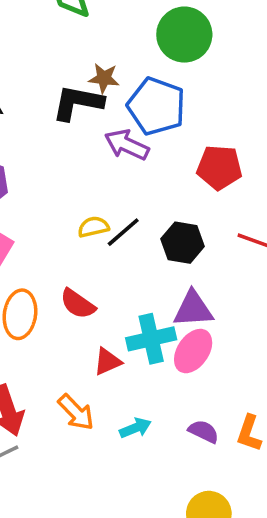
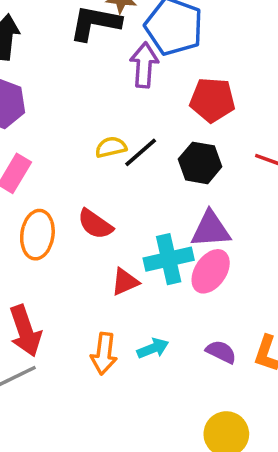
purple arrow: (127, 145) -> (144, 65), turned 69
red pentagon: (219, 167) -> (212, 100), moved
orange arrow: (76, 412) -> (104, 354), moved, turned 51

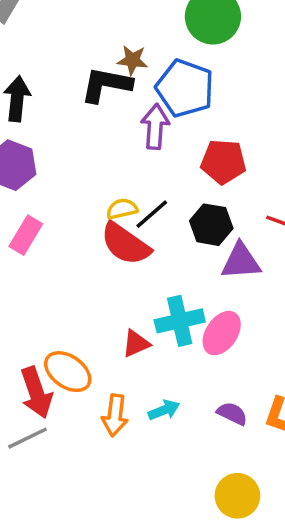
red semicircle: (95, 224) -> (125, 244), moved, size x1.4
purple triangle: (211, 229) -> (241, 261), moved
orange ellipse: (37, 235) -> (68, 372), moved, turned -63

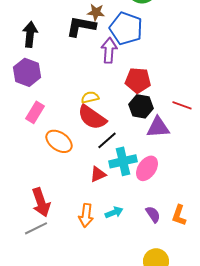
red pentagon: (223, 162) -> (138, 80), moved
black line: (152, 214) -> (107, 140), moved
orange ellipse: (68, 372) -> (59, 141), moved
purple semicircle: (232, 414) -> (153, 214), turned 30

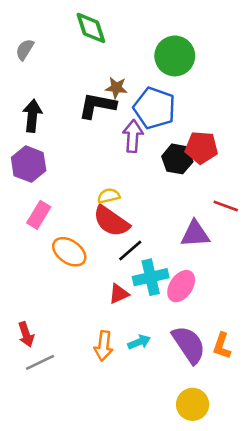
red pentagon: (138, 80) -> (201, 148), moved
black hexagon: (141, 106) -> (177, 159), moved
red arrow: (41, 202) -> (26, 334), moved, size x0.7
purple semicircle: (153, 214) -> (189, 345), size x1.8

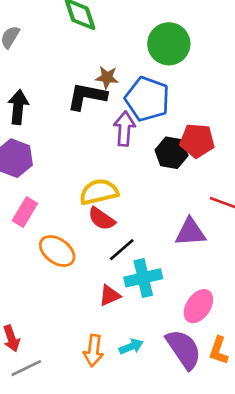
yellow semicircle: (109, 196) -> (99, 192), size x1.6
red semicircle: (111, 221) -> (102, 219), size x0.7
pink ellipse: (181, 286) -> (198, 306), moved

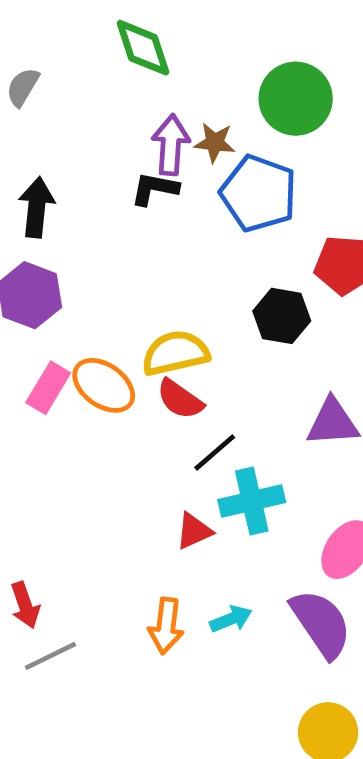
brown star: (107, 77) -> (215, 143), moved
black L-shape: (87, 96) -> (155, 189), size x0.7
purple arrow: (124, 129) -> (171, 145), moved
black hexagon: (172, 153) -> (282, 316), moved
orange ellipse: (57, 251) -> (104, 385), moved

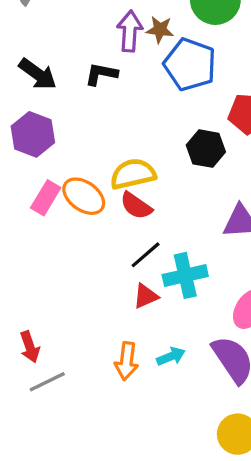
black L-shape: (155, 189) -> (101, 74), moved
black arrow: (37, 207) -> (38, 74), turned 120
black line: (215, 452) -> (146, 255), moved

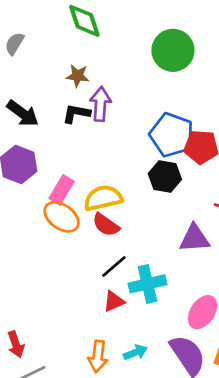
brown star: (160, 30) -> (78, 76), moved
purple arrow: (130, 31) -> (100, 104), moved
blue pentagon: (190, 64) -> (172, 135), moved
pink rectangle: (46, 198) -> (62, 190), moved

